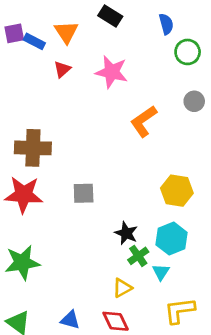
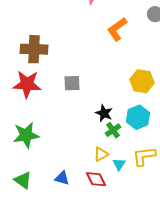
cyan triangle: (161, 272) -> (119, 164), moved
yellow L-shape: (180, 311) -> (144, 156), moved

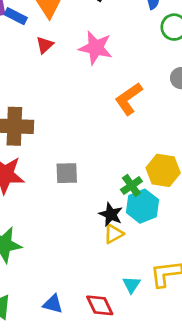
cyan hexagon: (138, 117) -> (142, 206), moved
green cross: (113, 130) -> (131, 186), moved
yellow triangle: (101, 154) -> (114, 234), moved

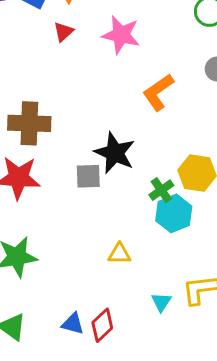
black star: (111, 214) -> (115, 153), moved, size x1.5
yellow triangle: (114, 234) -> (119, 254), moved, turned 30
red diamond: (100, 305) -> (102, 325), moved, turned 72

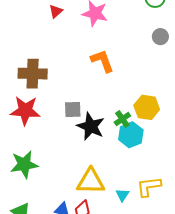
orange L-shape: (158, 92) -> (102, 61), moved, turned 105
black star: (115, 153) -> (91, 126), moved
yellow triangle: (119, 254) -> (91, 181), moved, size x1.8

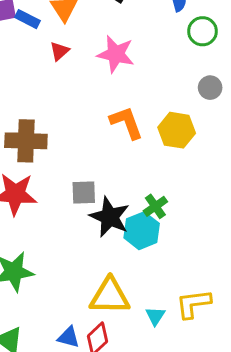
yellow hexagon: (147, 107) -> (177, 130), moved
cyan hexagon: (131, 135) -> (142, 231), moved

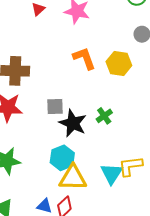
cyan hexagon: (142, 231) -> (62, 158), moved
yellow L-shape: (193, 304) -> (130, 166), moved
cyan triangle: (155, 316) -> (112, 174), moved, size x1.6

